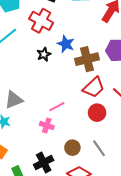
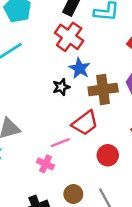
red cross: (41, 21) -> (69, 37), moved
black star: (44, 54) -> (61, 87), moved
red trapezoid: (94, 87) -> (85, 123), moved

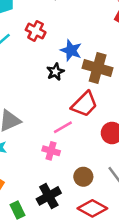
red cross: (69, 37) -> (36, 31), moved, size x0.7
brown cross: (103, 89) -> (98, 68), turned 32

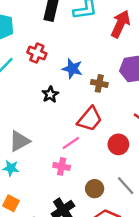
brown cross: (98, 68) -> (99, 83), size x0.6
black star: (55, 72) -> (50, 94), moved

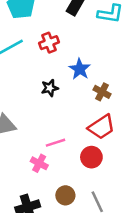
red cross: (37, 53) -> (49, 43), turned 30
red trapezoid: (90, 119) -> (101, 127), moved
red circle: (118, 144) -> (91, 157), moved

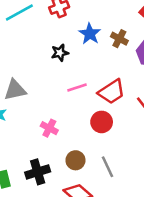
brown cross: (102, 92) -> (119, 39), moved
pink line: (56, 143) -> (77, 88), moved

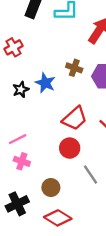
blue star: (90, 34) -> (45, 83), moved
pink line: (77, 88) -> (18, 139), moved
gray line: (107, 167) -> (91, 174), moved

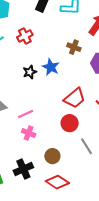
brown cross: (74, 68) -> (74, 47), moved

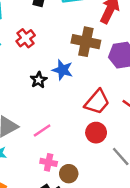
brown cross: (74, 47) -> (86, 42), size x1.6
pink cross: (29, 133) -> (49, 162), moved
brown circle: (52, 156) -> (69, 174), moved

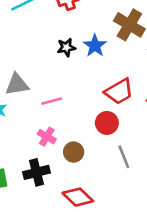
brown circle: (69, 174) -> (74, 152), moved

